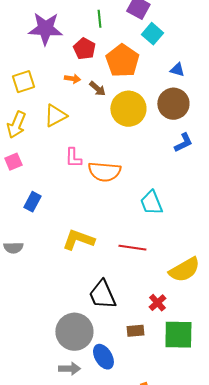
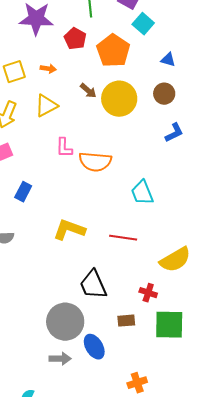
orange arrow: (72, 79) -> (48, 69), moved
brown arrow: (97, 89) -> (88, 91), moved
brown circle: (173, 104) -> (164, 94), size x0.7
red cross: (157, 303) -> (148, 293), turned -30

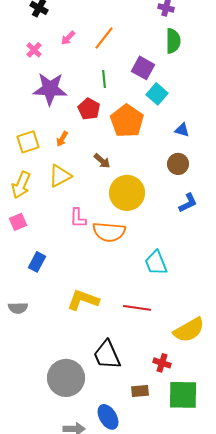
orange arrow: (48, 69) -> (62, 139), turned 112
yellow circle: (119, 99) -> (127, 193), moved
gray circle: (65, 322) -> (66, 378), moved

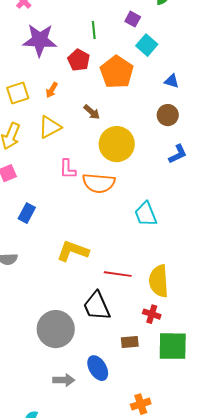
purple square: (143, 68) -> (133, 19), size x0.7
red line: (137, 308) -> (118, 274), moved
yellow semicircle: (189, 330) -> (159, 281), moved, turned 116

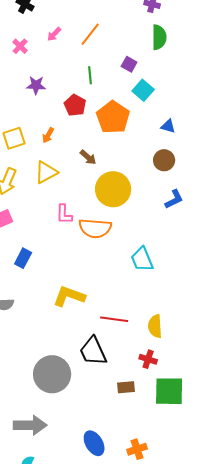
purple star: (40, 40) -> (36, 85), size x0.6
yellow semicircle: (159, 281) -> (155, 326), size x0.7
blue ellipse: (98, 368) -> (94, 443), moved
gray arrow: (64, 380) -> (30, 425), moved, size x1.5

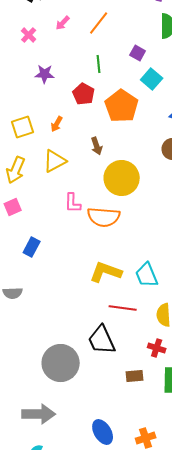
brown arrow: (88, 157) -> (97, 146), turned 30
cyan trapezoid: (142, 259) -> (147, 275), moved
yellow L-shape: (69, 296) -> (106, 272), moved

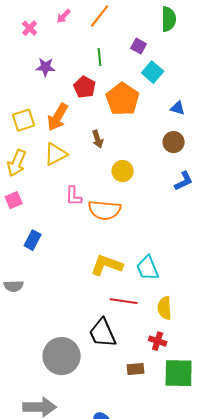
orange arrow: (57, 124) -> (58, 117), size x1.8
yellow circle: (122, 178) -> (123, 171), size x0.6

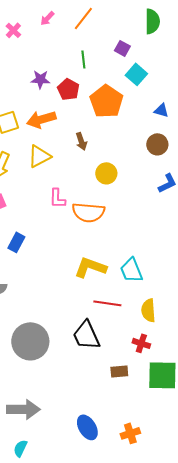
purple star: (46, 67) -> (40, 79), moved
orange arrow: (58, 117) -> (41, 119), turned 44
gray circle: (62, 356) -> (30, 341), moved

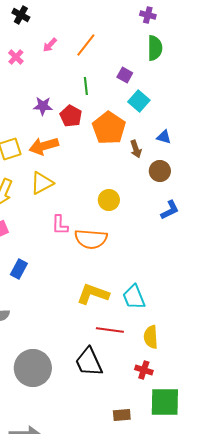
brown arrow: (81, 141) -> (136, 149), moved
brown rectangle: (119, 371) -> (122, 415), moved

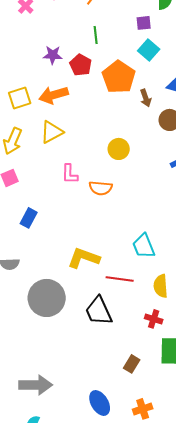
purple square: (125, 75) -> (144, 23), moved, turned -35
orange semicircle: (91, 239) -> (101, 188), size x0.7
yellow L-shape: (93, 294) -> (84, 258), moved
gray circle: (33, 368) -> (47, 298), moved
brown rectangle: (122, 415) -> (132, 364), turned -54

